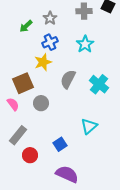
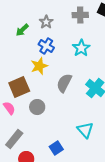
blue cross: (50, 42) -> (46, 46), turned -35
cyan triangle: (89, 126) -> (85, 130), turned -30

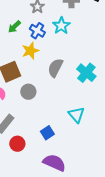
green arrow: (22, 30) -> (14, 27), moved
cyan star: (81, 48) -> (61, 26), moved

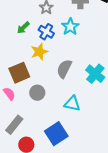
cyan triangle: (76, 115) -> (72, 104), moved, turned -36
blue square: (47, 133) -> (56, 134), size x1.6

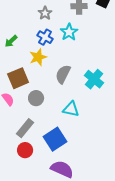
green arrow: (23, 28) -> (11, 41), moved
gray rectangle: (14, 125) -> (25, 128), moved

